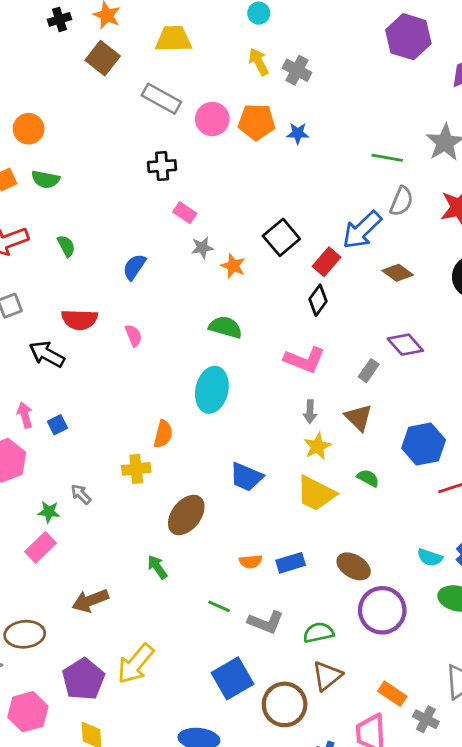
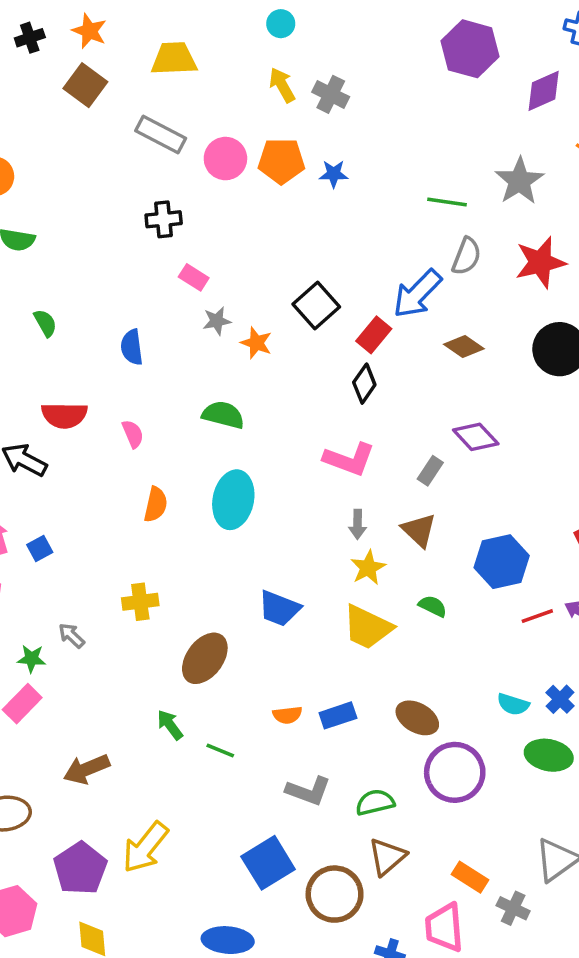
blue semicircle: (134, 267) -> (132, 347), turned -40
green semicircle: (225, 327) -> (223, 415), moved
orange semicircle: (163, 434) -> (156, 504), moved
green line: (219, 606) -> (220, 750), moved

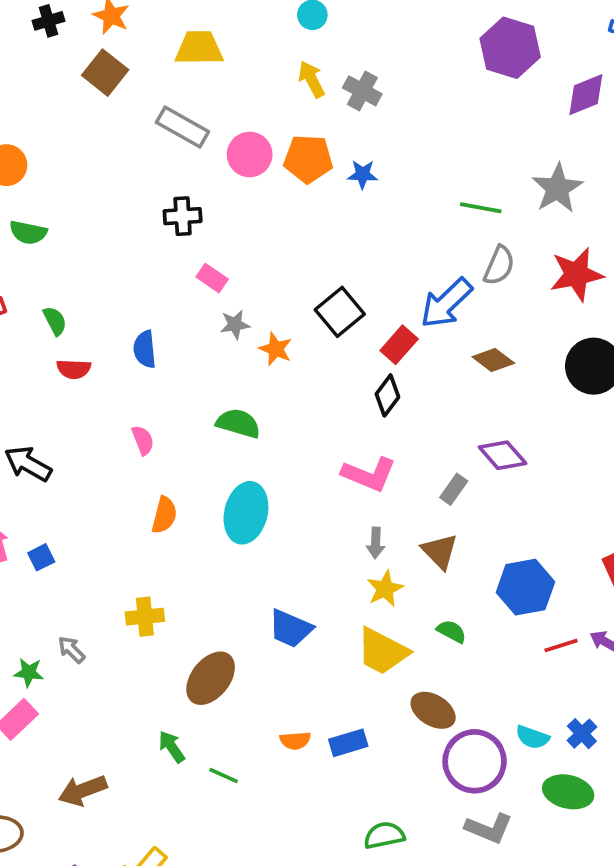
red semicircle: (64, 415) -> (74, 369), moved, size x0.7
brown ellipse: (417, 718) -> (433, 710), moved
purple circle: (455, 772) -> (475, 761), moved
gray L-shape: (308, 791) -> (489, 828), moved

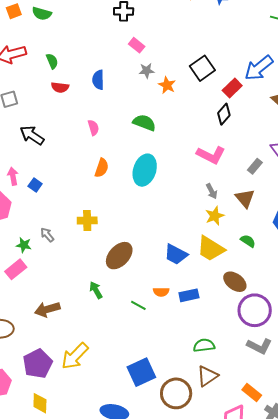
gray arrow: (376, 543) -> (212, 191), turned -35
blue square: (41, 557) -> (35, 185), turned -32
blue trapezoid: (290, 628) -> (176, 254), moved
green line: (224, 775) -> (138, 305), moved

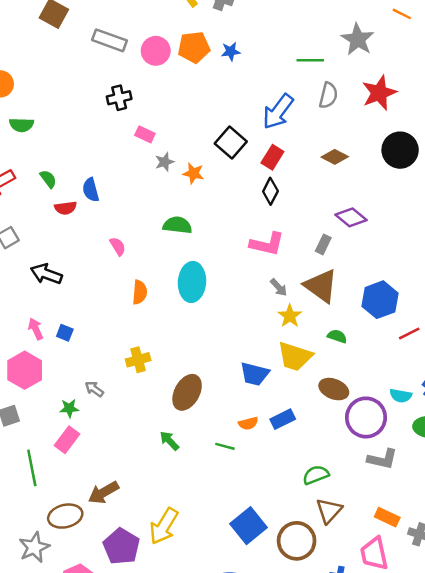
blue arrow: (259, 68) -> (278, 112), moved
blue semicircle: (98, 80) -> (91, 190), moved
brown triangle: (245, 198) -> (321, 286), size x1.4
brown arrow: (47, 309) -> (103, 493), moved

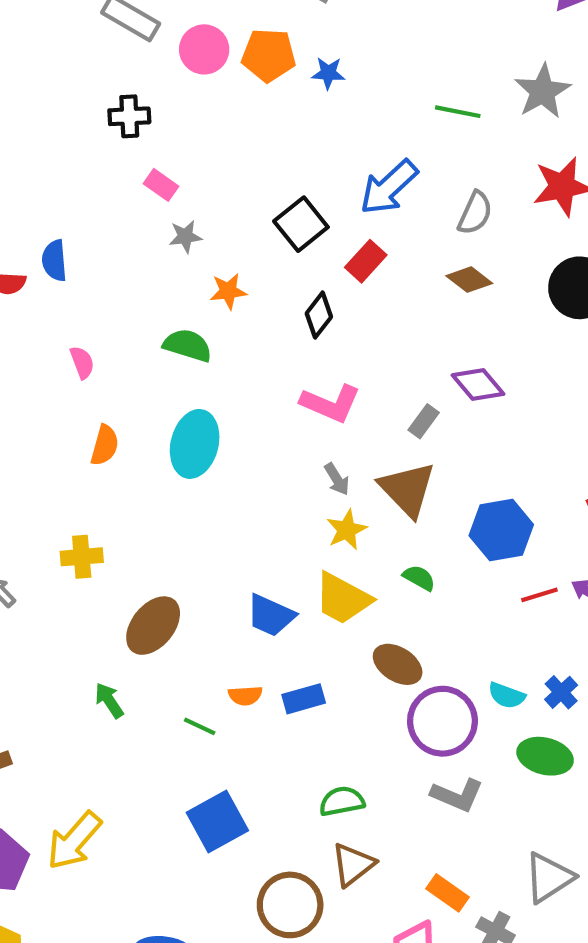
gray semicircle: (328, 95) -> (475, 213), moved
orange star: (193, 173) -> (228, 291), moved, turned -30
black diamond: (270, 191) -> (319, 315), moved
blue square: (249, 526) -> (217, 821), moved

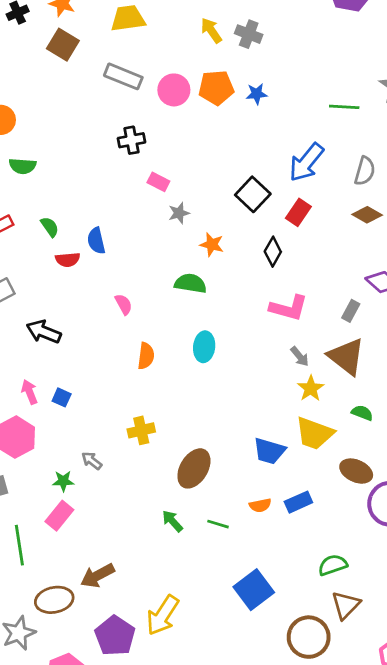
orange star: (228, 291) -> (212, 245), turned 30
cyan ellipse: (195, 444) -> (204, 347), size x0.7
green line: (200, 726) -> (218, 524), moved

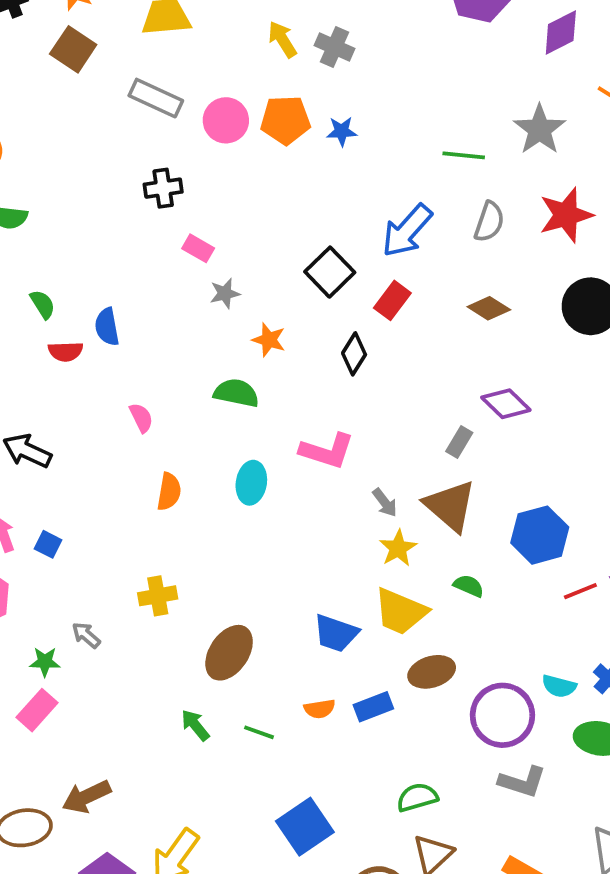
gray semicircle: (365, 171) -> (489, 222), moved
pink L-shape: (289, 308) -> (327, 451), moved
brown ellipse: (356, 471) -> (432, 672), moved, turned -44

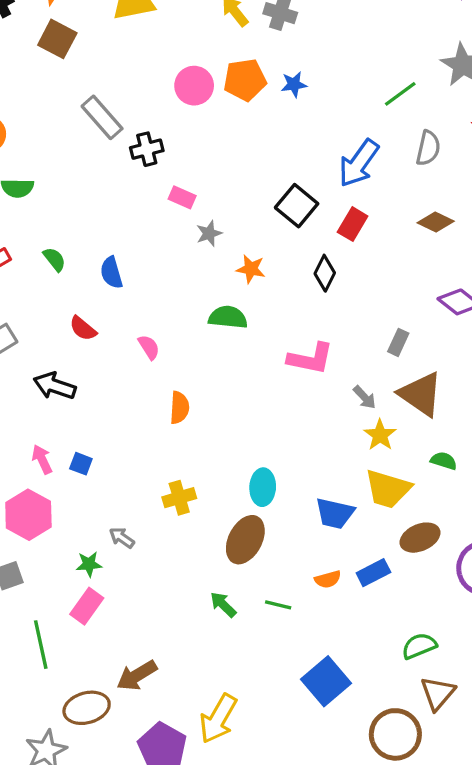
gray rectangle: (156, 98) -> (102, 117), moved, turned 30
green line: (464, 155) -> (400, 94), turned -36
red semicircle: (66, 351) -> (83, 328), moved, turned 48
gray rectangle: (459, 442) -> (398, 342), moved
cyan ellipse: (251, 483) -> (263, 487), moved

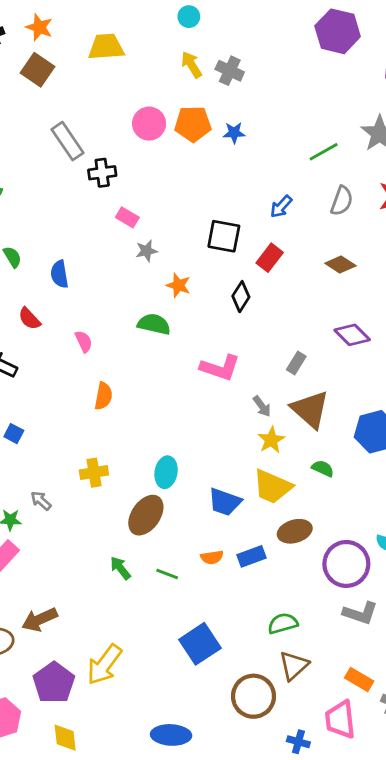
blue arrow: (359, 163) -> (281, 207), size x0.6
black square: (297, 206) -> (224, 236), turned -36

